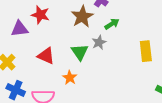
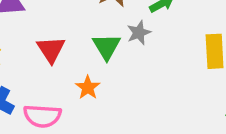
red triangle: (46, 56) -> (51, 49), turned 30

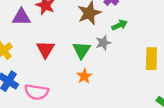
orange star: (88, 87) -> (84, 76), moved

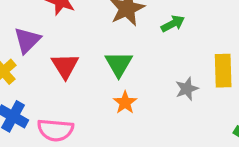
purple triangle: (21, 17) -> (27, 40), moved, turned -42
gray star: (103, 43) -> (187, 89), moved

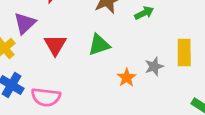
green triangle: (119, 64) -> (99, 45), turned 40
orange star: (125, 103) -> (127, 78), moved

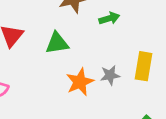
orange star: (127, 78) -> (80, 82), size x1.4

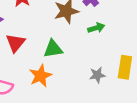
orange star: (80, 82) -> (40, 76), moved

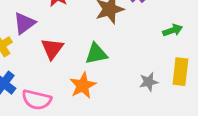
green arrow: (96, 28) -> (173, 30), moved

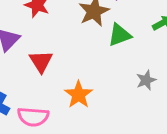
green triangle: (96, 54) -> (119, 35), moved

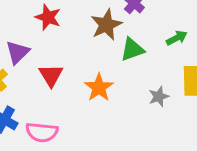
orange star: (79, 95) -> (99, 88), moved

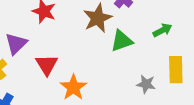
orange star: (99, 88) -> (73, 87), moved
gray star: (159, 97) -> (146, 84), turned 30

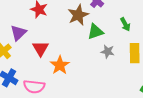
green arrow: (162, 30) -> (125, 24), turned 88
gray star: (146, 84) -> (108, 52), moved

